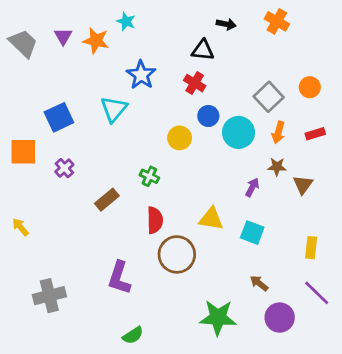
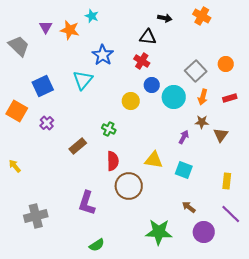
gray trapezoid: (23, 43) -> (19, 46), moved
orange square: (23, 152) -> (17, 111), turned 30

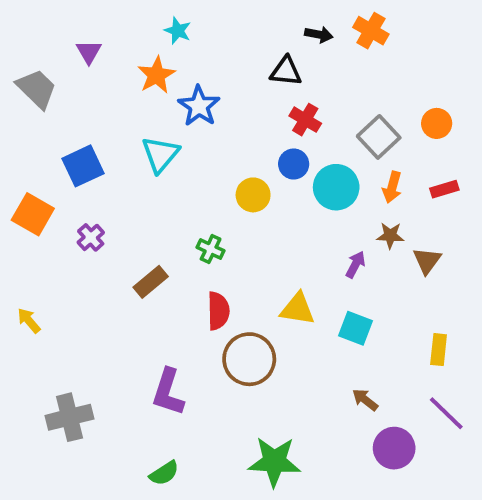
orange cross: (202, 16) -> (371, 31), moved
orange star: (70, 30) -> (156, 75), moved, turned 30
red cross: (142, 61) -> (305, 120), moved
green star: (159, 232) -> (274, 462), moved
green semicircle: (97, 245) -> (164, 473), moved

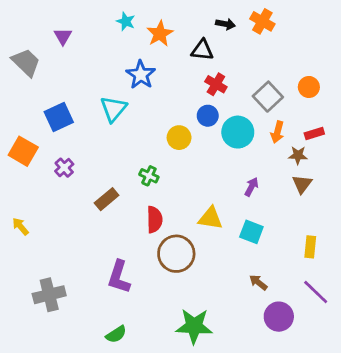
orange star: (156, 75) -> (160, 34), moved
brown star: (390, 236) -> (298, 155), moved

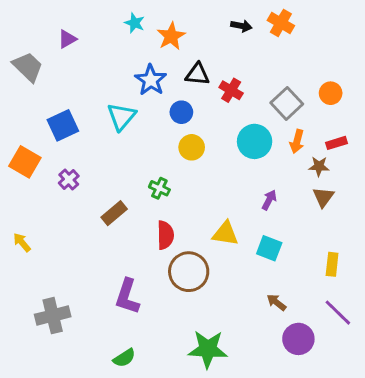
purple triangle: (63, 36) -> (67, 39), turned 30
black triangle: (202, 50) -> (197, 74), moved
blue circle: (208, 116) -> (181, 112), moved

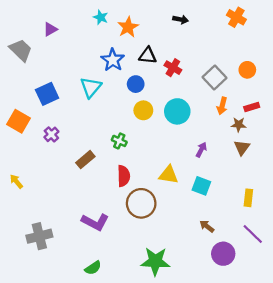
orange cross: (281, 23) -> (236, 17), moved
cyan circle: (255, 141) -> (177, 111), moved
purple L-shape: (127, 297) -> (95, 222), turned -80

